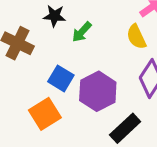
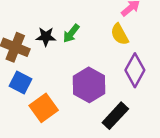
black star: (54, 16) -> (46, 37), moved
blue square: (61, 78) -> (21, 82), moved

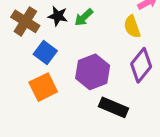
blue square: (21, 82) -> (45, 52), moved
black rectangle: (115, 116) -> (114, 107), turned 60

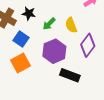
green arrow: (84, 17) -> (49, 24), moved
yellow semicircle: (132, 27) -> (71, 25), moved

